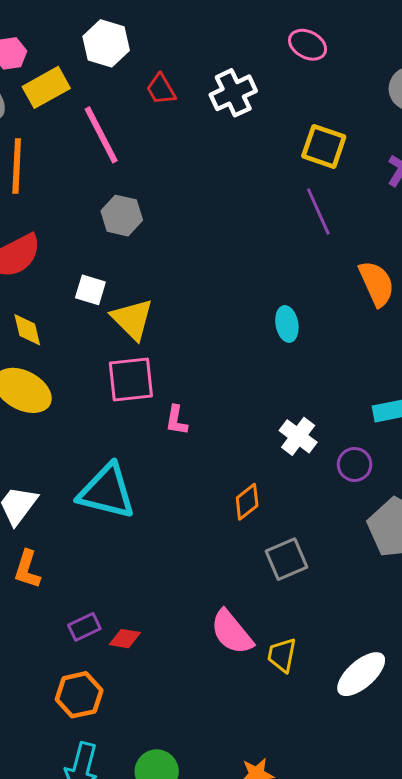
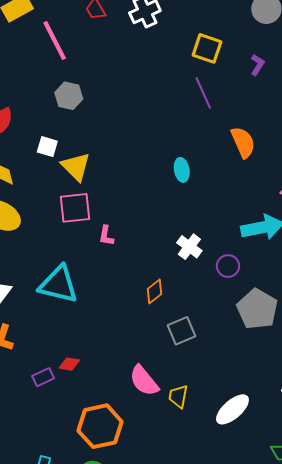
red diamond: (125, 639) -> (69, 364), moved
orange hexagon: (79, 695) -> (100, 426), moved, size x1.4

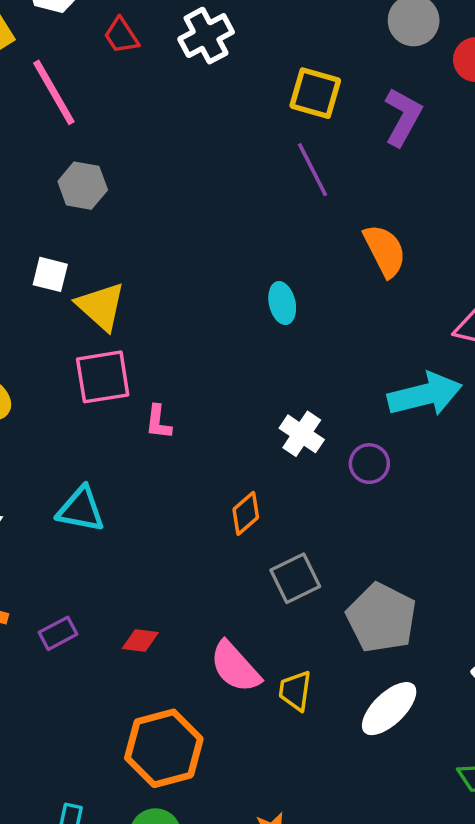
purple L-shape: (257, 65) -> (403, 117), size x1.6
cyan triangle: (58, 284) -> (81, 509), size x0.7
gray pentagon: (257, 309) -> (381, 618), moved
red diamond: (69, 364) -> (140, 641), moved
purple rectangle: (43, 377) -> (58, 633), moved

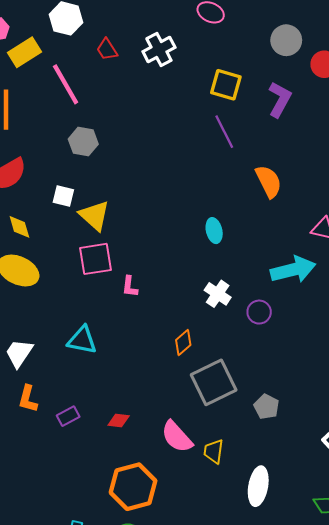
cyan ellipse: (282, 303) -> (214, 231), moved
gray square: (295, 578) -> (214, 382), size x1.5
gray pentagon: (381, 618) -> (266, 407), size x0.6
white ellipse: (389, 709) -> (258, 486), moved, turned -36

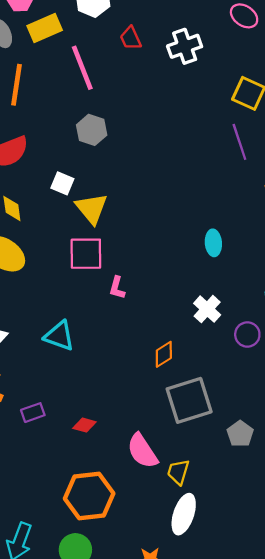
white ellipse: (258, 486) -> (184, 514), moved

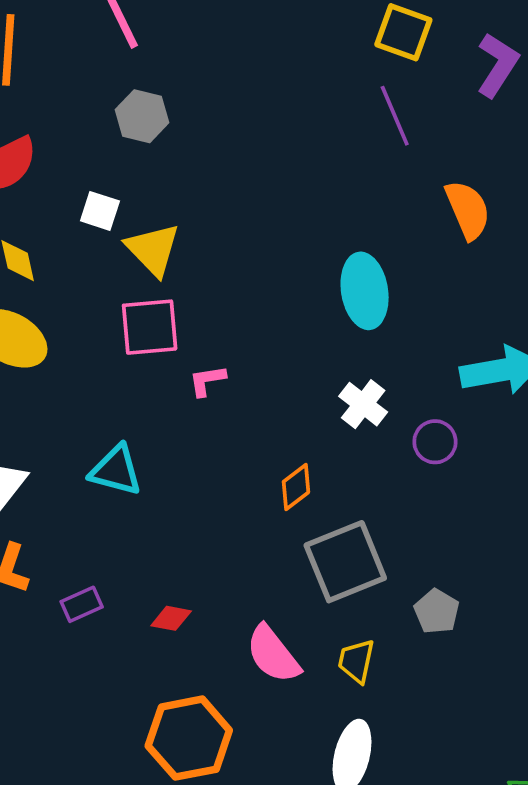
cyan ellipse: (213, 243) -> (365, 291), size x1.6
pink L-shape: (117, 288) -> (207, 381), turned 70
yellow trapezoid: (178, 472) -> (356, 661), moved

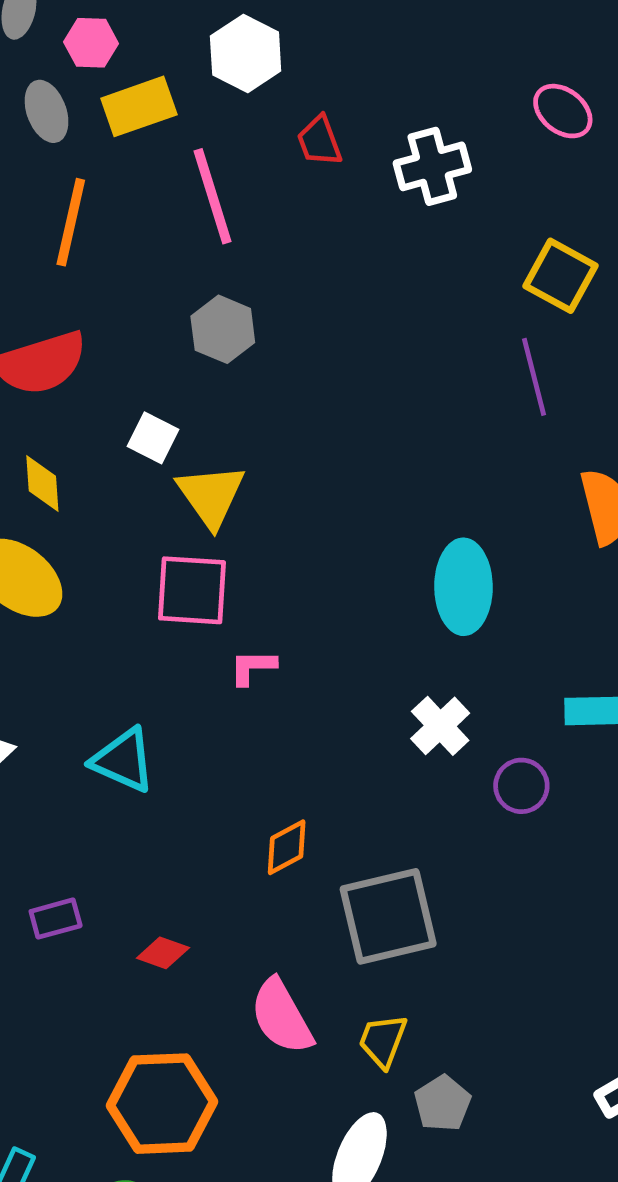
orange diamond: (296, 487) -> (287, 847), moved
gray pentagon: (437, 611) -> (443, 1103), moved

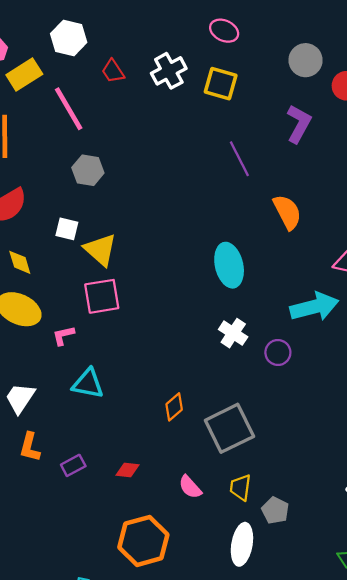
yellow square: (561, 276) -> (221, 84), moved
pink L-shape: (253, 667) -> (63, 335), moved
pink semicircle: (281, 1017) -> (190, 487), size x0.7

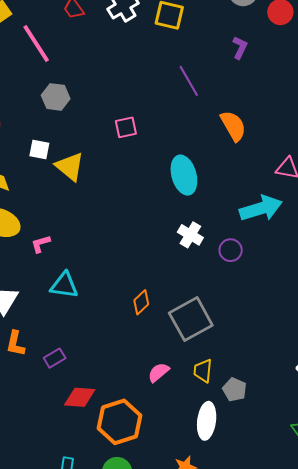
purple L-shape: (299, 124) -> (240, 48), size x0.7
pink square: (102, 296) -> (126, 127), moved, size x0.7
red diamond: (127, 470) -> (80, 397), moved, size x1.5
pink semicircle: (190, 487) -> (159, 372), turned 95

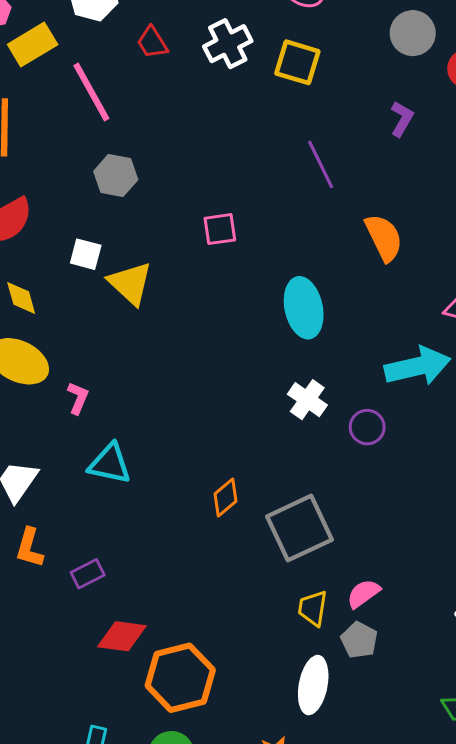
pink L-shape: (41, 244) -> (78, 398), turned 125
pink semicircle: (159, 372) -> (363, 594), moved

